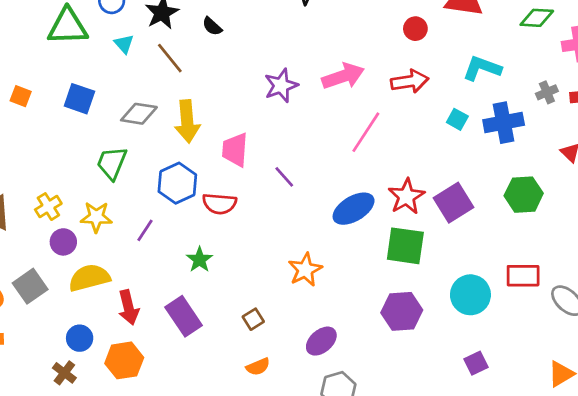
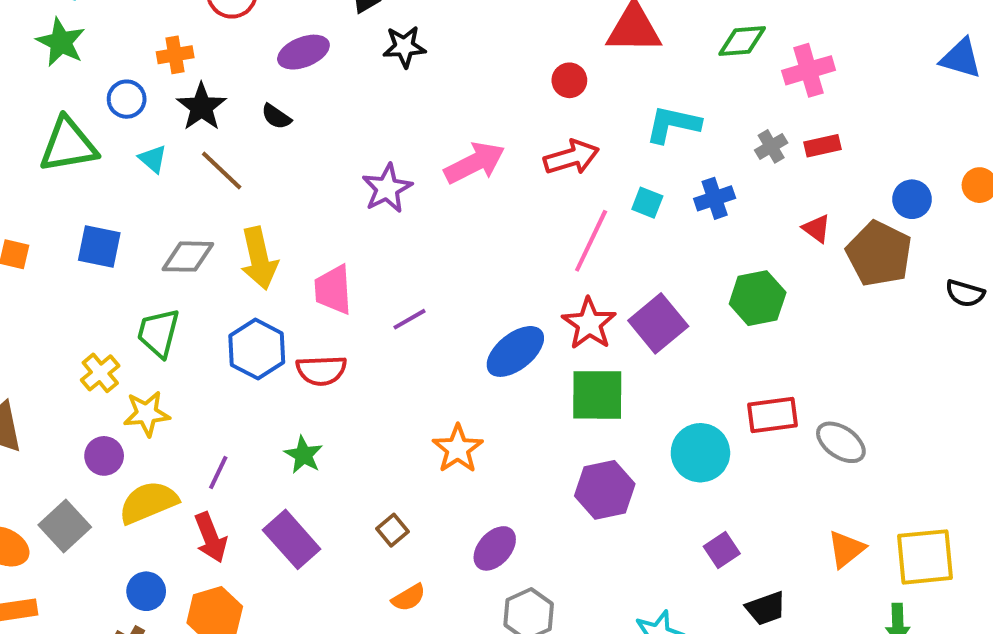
blue cross: (504, 123) -> (715, 198), size x0.7
pink line: (366, 132) -> (591, 241), moved
purple line: (284, 177) -> (410, 319), turned -70
yellow cross: (48, 207) -> (100, 373), moved
purple line: (145, 230) -> (218, 473), moved

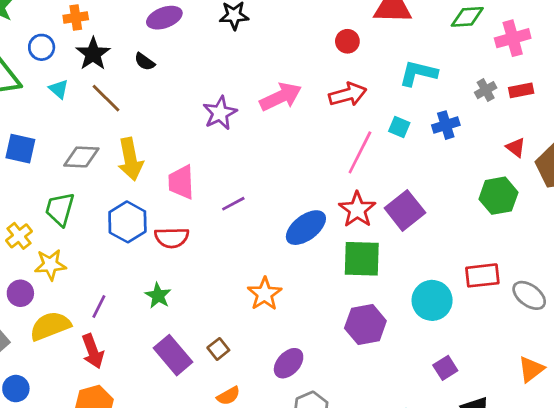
green hexagon: (758, 298) -> (498, 196), moved
purple rectangle: (292, 539) -> (173, 355), moved
blue circle: (146, 591) -> (16, 389), moved

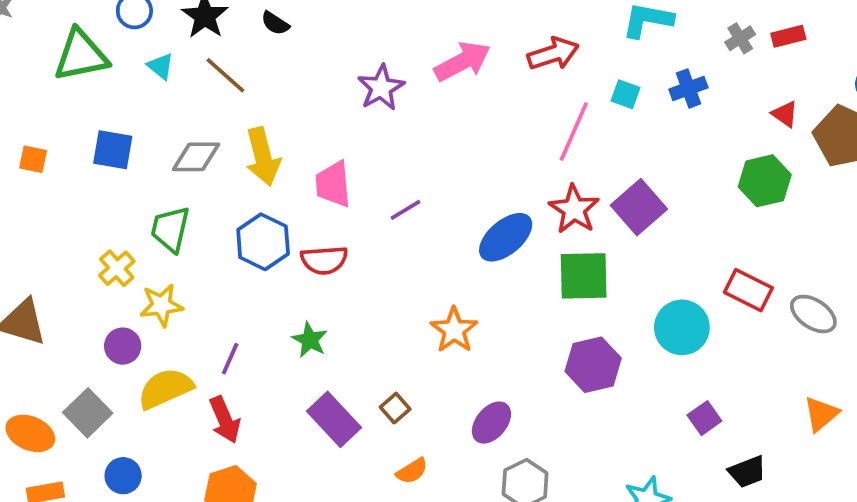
red rectangle: (482, 275) -> (748, 290), turned 36

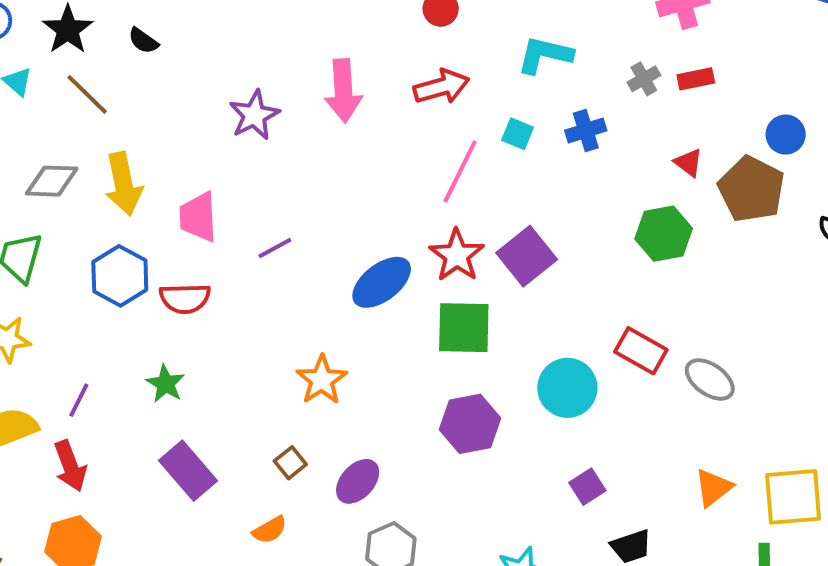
pink arrow: (462, 61) -> (343, 91), turned 112
brown square: (395, 408) -> (290, 463), moved

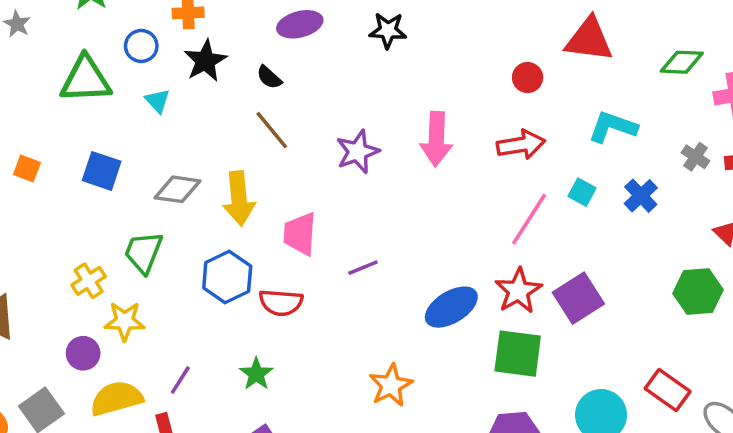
gray cross: (644, 79) -> (696, 157), turned -32
brown line: (87, 94) -> (272, 130), moved
blue cross: (586, 130) -> (641, 196), turned -32

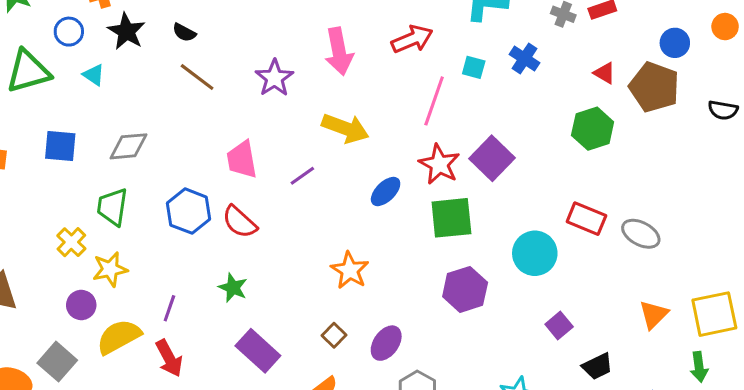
yellow arrow: (239, 198) -> (345, 128), moved, turned -51
red semicircle: (281, 303) -> (240, 222), turned 51
blue ellipse: (451, 307) -> (386, 191), size x0.7

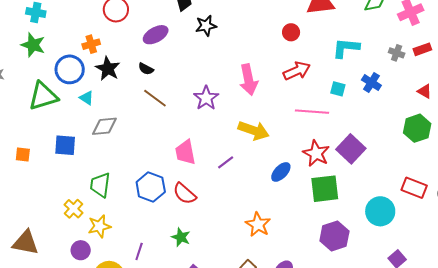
blue circle: (69, 32) -> (70, 69), size x1.5
pink line: (434, 101) -> (312, 112), turned 76
gray diamond: (129, 146) -> (104, 126), moved

